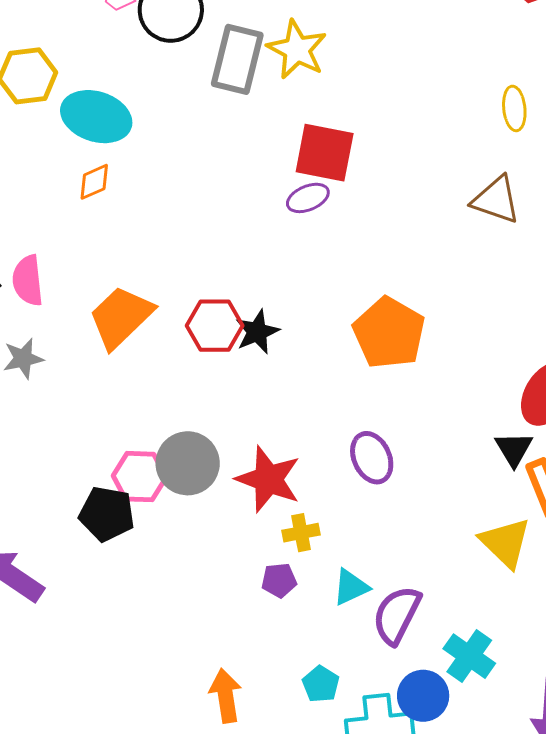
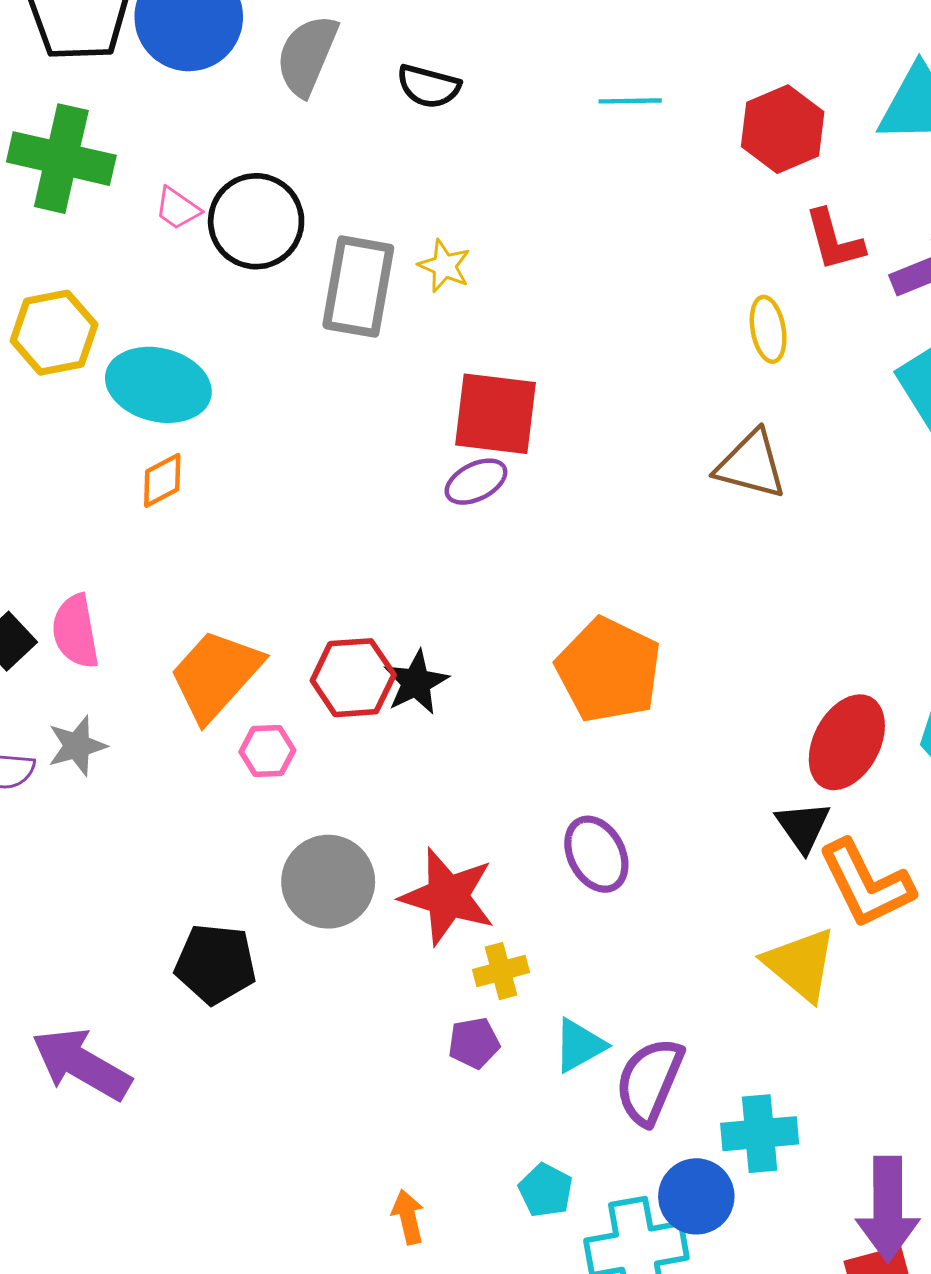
yellow star: (297, 50) -> (444, 266), size x0.6
pink hexagon: (140, 477) -> (267, 751), moved, size x0.7
cyan cross: (469, 656) -> (760, 1134), turned -36
orange arrow: (226, 696) -> (408, 1217), size x0.7

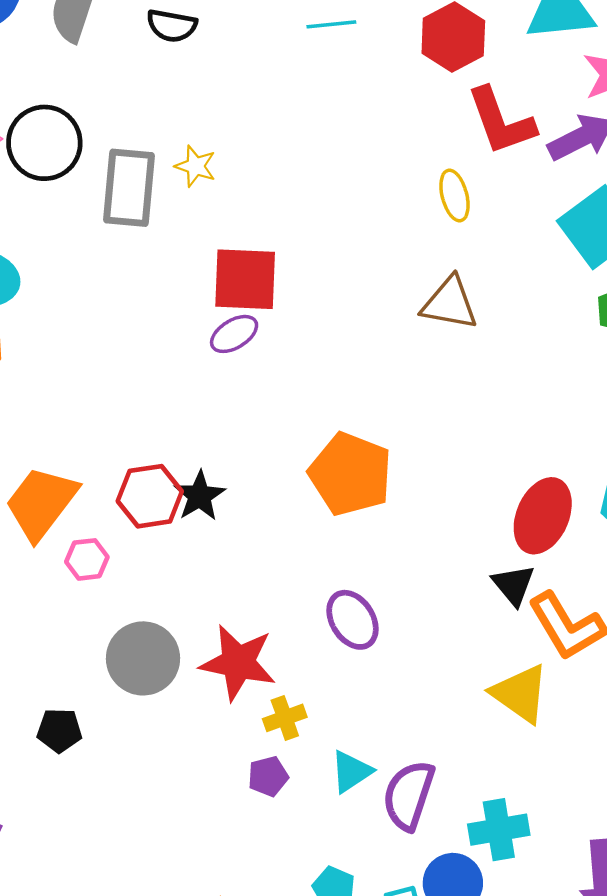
red L-shape: (834, 240) -> (501, 121), size x1.4
black pentagon: (216, 964) -> (59, 730), size x0.7

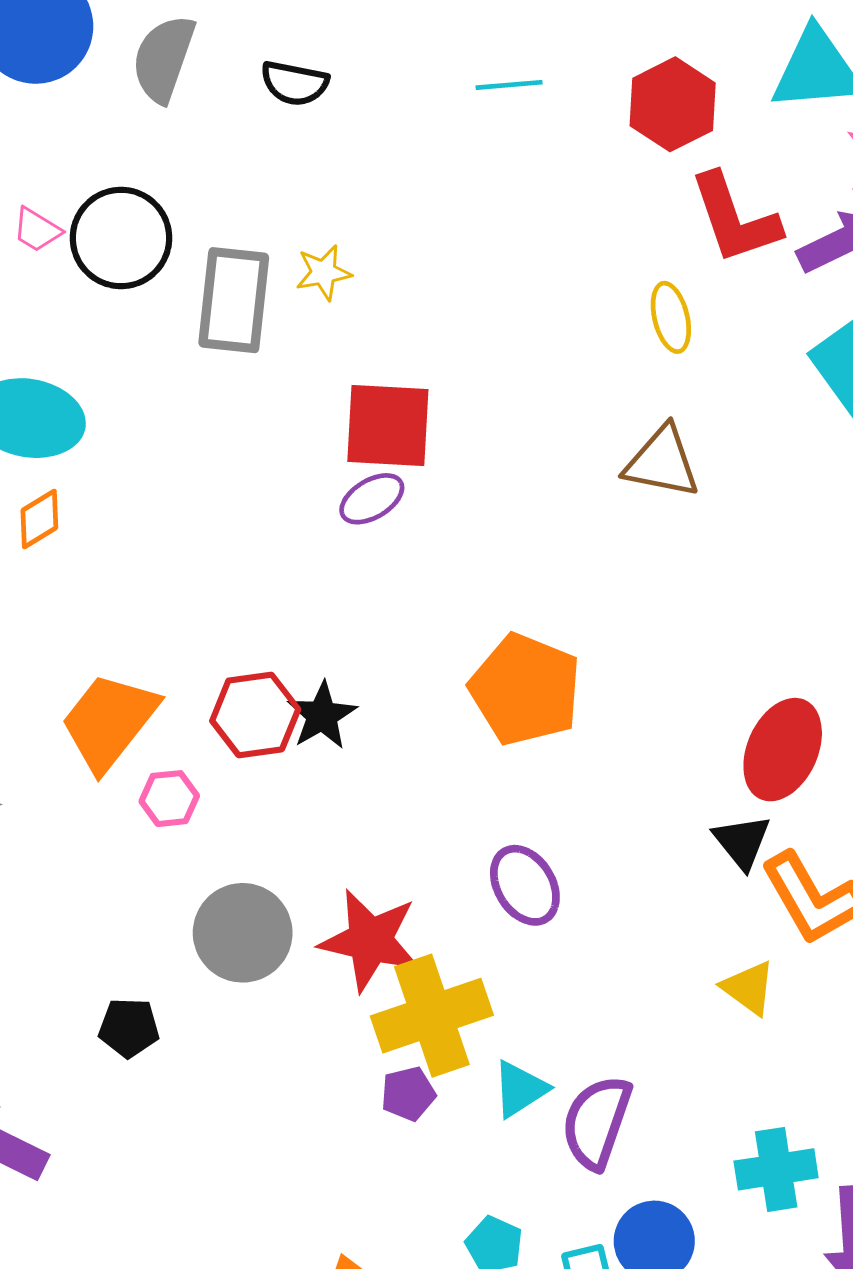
yellow star: (196, 166) -> (324, 272), turned -30
yellow triangle: (520, 694) -> (749, 988), size x0.7
yellow cross: (285, 718) -> (432, 1016), size x2.0
cyan cross: (499, 830) -> (776, 1169), moved

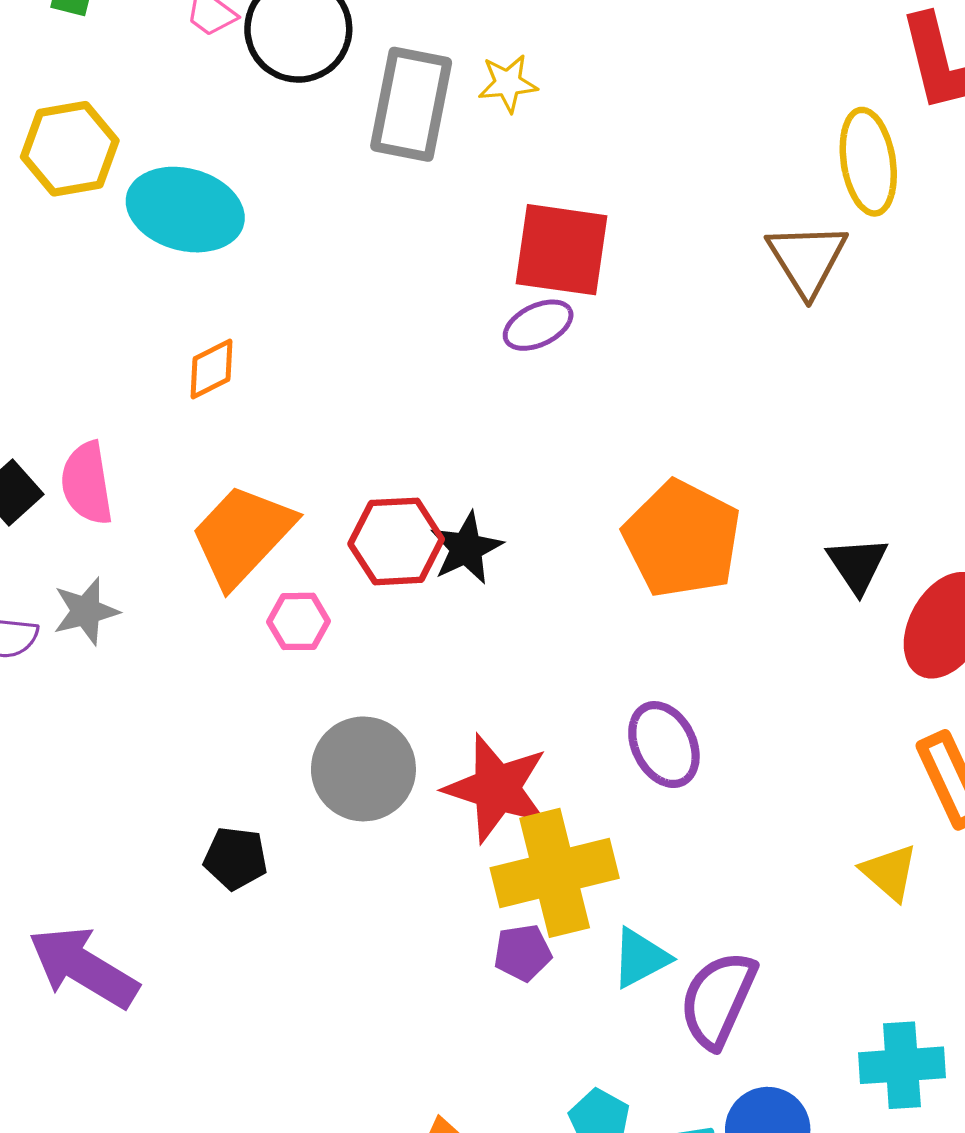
yellow ellipse: (671, 317) -> (868, 162), size x1.4
brown triangle: (662, 462) -> (807, 259), moved, turned 42
orange diamond: (39, 519) -> (212, 369), moved
black triangle: (742, 842) -> (857, 565), moved

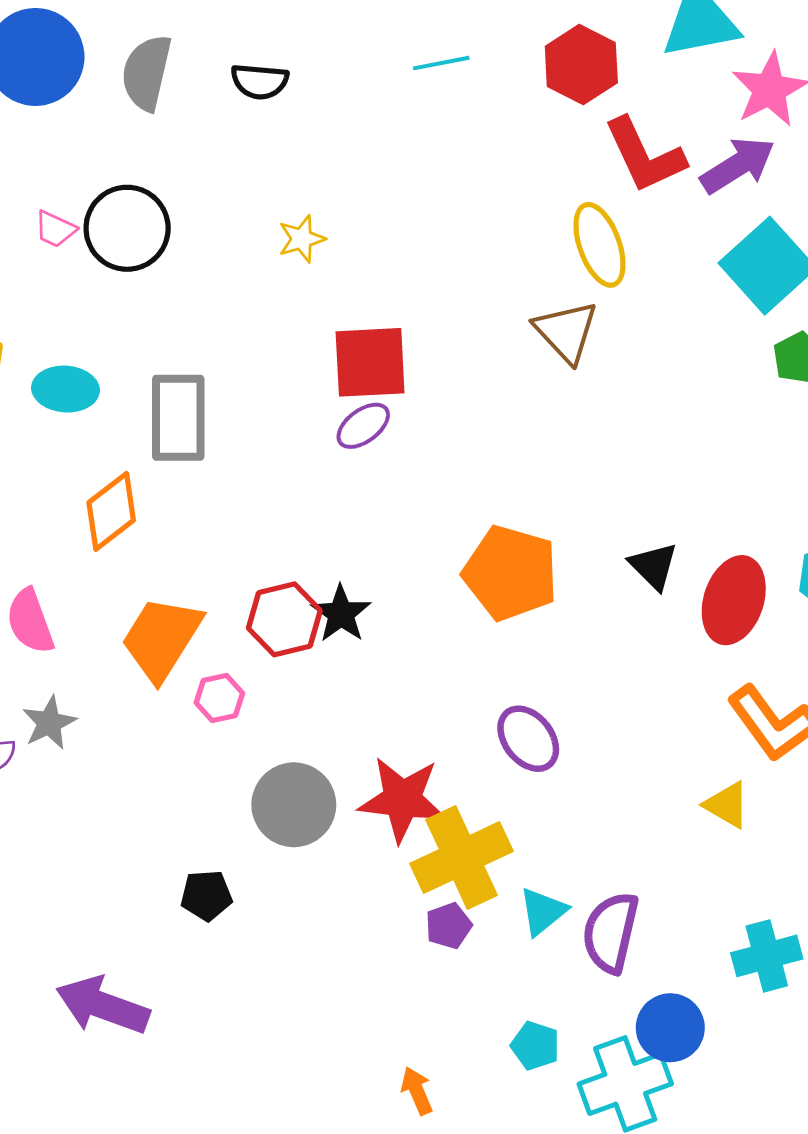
gray rectangle: (411, 104) -> (178, 418), moved
cyan ellipse: (185, 210) -> (66, 389), size x0.7
orange diamond: (212, 369) -> (111, 511), size x1.5

